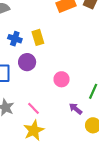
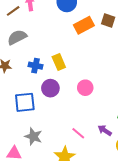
pink circle: (62, 79) -> (85, 88), moved
pink line: (34, 108) -> (78, 133), moved

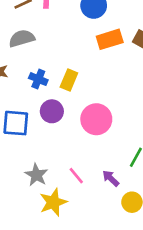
yellow rectangle: (59, 62) -> (69, 80), turned 35
pink circle: (85, 88) -> (96, 119), size x1.5
gray star: (33, 136) -> (36, 175), moved

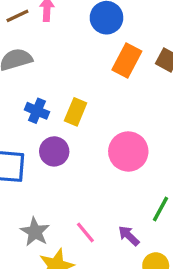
orange rectangle: (110, 39) -> (127, 60), turned -45
pink circle: (96, 119) -> (128, 151), moved

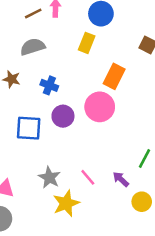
orange rectangle: (127, 60) -> (114, 76), moved
yellow rectangle: (76, 112) -> (87, 43), moved
pink circle: (128, 151) -> (100, 107), moved

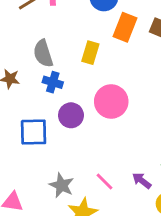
yellow rectangle: (87, 43) -> (90, 53), moved
gray semicircle: (33, 47) -> (43, 53), moved, turned -85
orange rectangle: (114, 76) -> (125, 27), moved

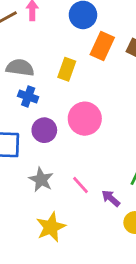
gray semicircle: (43, 53) -> (20, 68), turned 112
pink line: (105, 182) -> (80, 185), moved
gray star: (62, 185) -> (41, 180), moved

